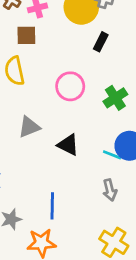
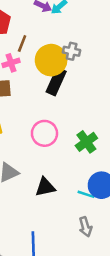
black rectangle: (101, 42) -> (56, 82), moved, size x1.5
black triangle: (68, 145) -> (45, 187), turned -35

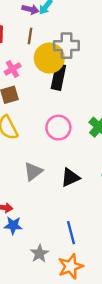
brown line: (22, 43) -> (30, 36), moved
gray cross: (72, 51) -> (66, 46), size x1.5

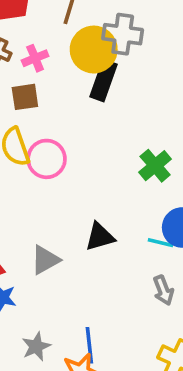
pink circle: (58, 128) -> (47, 159), moved
gray triangle: (33, 172) -> (45, 260), moved
blue line: (71, 233) -> (89, 345), moved

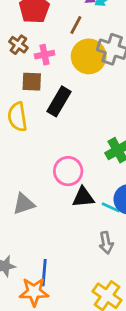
black rectangle: (104, 81) -> (59, 101), moved
pink circle: (47, 159) -> (68, 171), moved
black triangle: (100, 237) -> (83, 197), moved

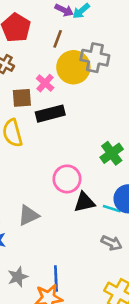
pink cross: (45, 55) -> (45, 83), moved, turned -30
black rectangle: (59, 101) -> (50, 114), turned 52
gray arrow: (106, 243) -> (112, 243), turned -48

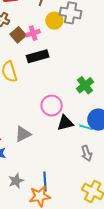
yellow circle: (73, 67) -> (54, 21), size x0.7
pink cross: (45, 83) -> (33, 33), turned 32
brown square: (22, 98) -> (18, 35), moved, turned -35
gray arrow: (112, 243) -> (87, 153), turned 49

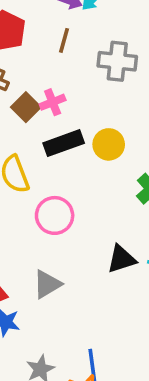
yellow circle: (54, 21) -> (109, 144), moved
pink circle: (52, 106) -> (55, 215), moved

